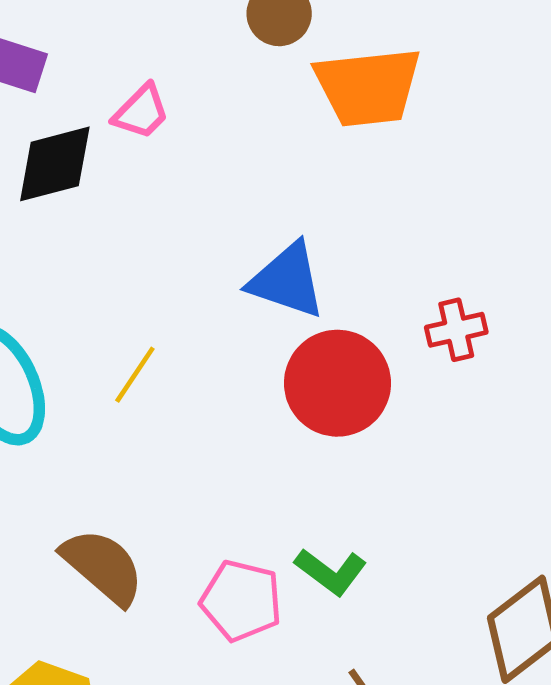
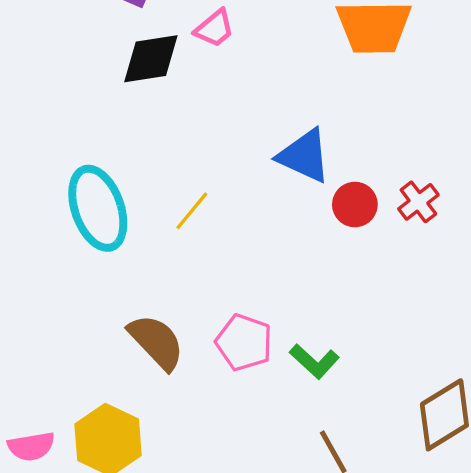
red cross: (456, 330) -> (418, 202), turned -30
red circle: (337, 383) -> (355, 204), moved, size x0.6
pink pentagon: (241, 601) -> (244, 342), moved

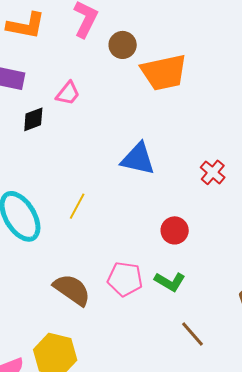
black diamond: (151, 59) -> (33, 119), size x0.7
red circle: (355, 204) -> (175, 230), moved

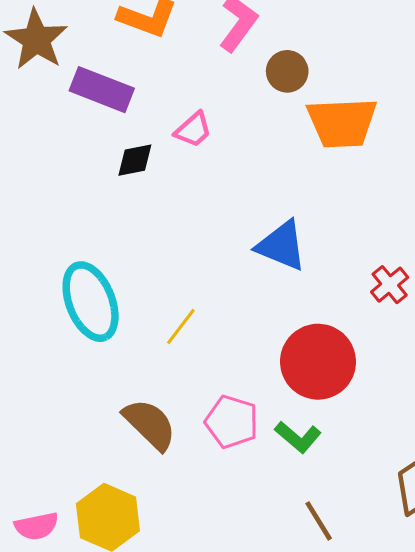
yellow line: (77, 206) -> (181, 327), moved
red circle: (175, 230) -> (318, 362), size x1.8

